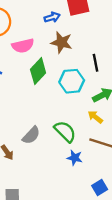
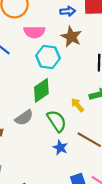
green diamond: (38, 71) -> (41, 90), moved
cyan hexagon: (72, 81) -> (48, 57), moved
yellow arrow: (95, 117) -> (77, 105), moved

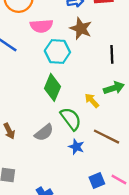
green diamond: (41, 90) -> (53, 87), turned -30
gray semicircle: (24, 118) -> (44, 133), moved

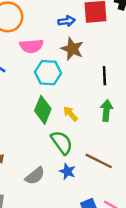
green arrow: (114, 88) -> (106, 110), turned -66
yellow arrow: (92, 100) -> (70, 114), moved
gray semicircle: (44, 133) -> (35, 176), moved

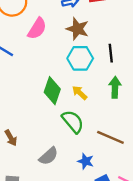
pink semicircle: (31, 46) -> (37, 29), turned -50
cyan hexagon: (48, 73) -> (80, 58), moved
blue star: (67, 171) -> (86, 161), moved

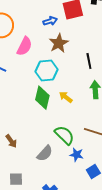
brown star: (77, 29) -> (59, 43), turned 30
cyan hexagon: (80, 58) -> (46, 70), moved
green semicircle: (73, 122) -> (64, 135), moved

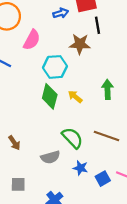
brown star: (59, 43) -> (80, 44), moved, turned 30
black line: (89, 61) -> (97, 25), moved
gray semicircle: (45, 153) -> (50, 157), turned 30
blue star: (77, 155) -> (80, 168), moved

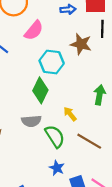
yellow arrow: (75, 97) -> (70, 114), moved
gray semicircle: (50, 157) -> (31, 121), moved

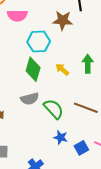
pink semicircle: (34, 30) -> (17, 15), turned 60
yellow arrow: (70, 114) -> (62, 69), moved

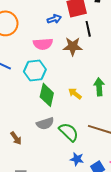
pink semicircle: (17, 15) -> (43, 44), moved
cyan hexagon: (39, 42) -> (35, 70), moved

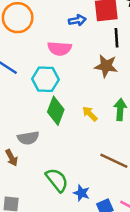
brown star: (73, 46) -> (106, 66), moved
gray semicircle: (45, 124) -> (28, 138), moved
green semicircle: (69, 132) -> (57, 180), moved

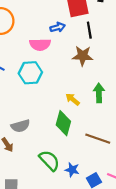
blue arrow: (77, 20) -> (58, 27), moved
green diamond: (56, 111) -> (63, 123), moved

